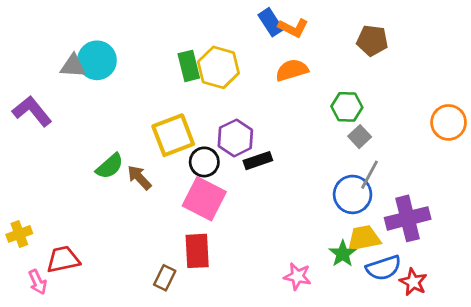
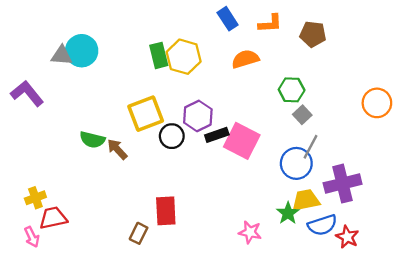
orange L-shape: (293, 28) -> (270, 23), moved, turned -30
green semicircle: (110, 166) -> (92, 140), turned 55
pink square: (204, 199) -> (242, 141), moved
yellow cross: (19, 234) -> (35, 198), moved

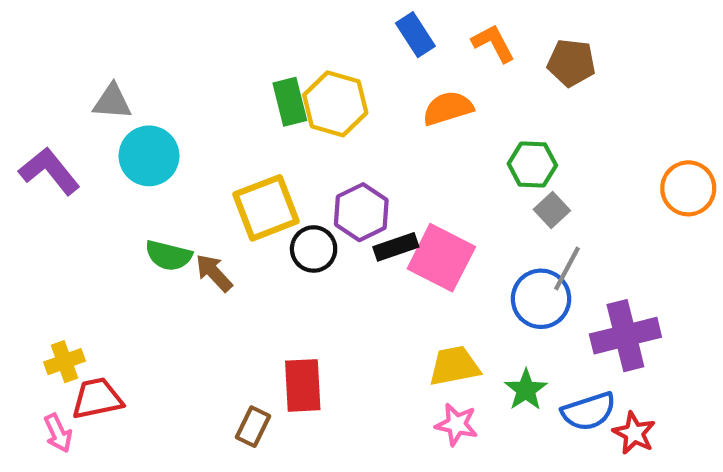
orange L-shape: (270, 23) -> (493, 43), turned -115
cyan circle: (82, 51) -> (149, 156), moved
yellow trapezoid: (306, 200) -> (454, 366), moved

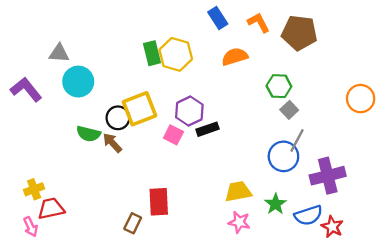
brown pentagon: (571, 63) -> (299, 33), size x1.4
black circle: (314, 249) -> (118, 118), moved
pink square: (441, 258) -> (173, 135), moved, size x0.6

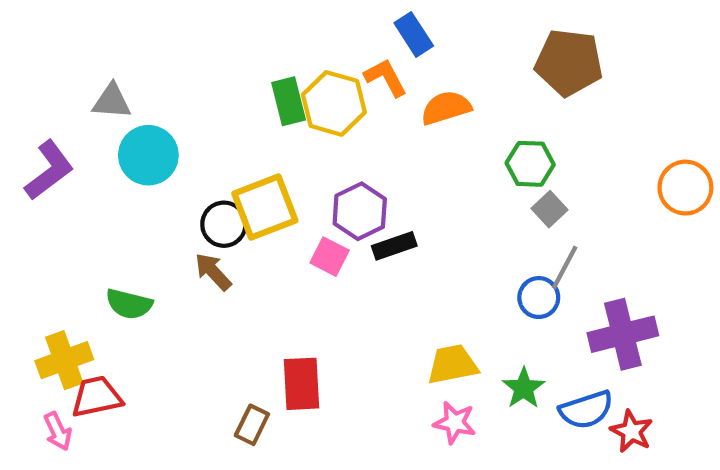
orange L-shape: (259, 23) -> (386, 78), moved
purple L-shape: (26, 89) -> (49, 170), turned 92
green semicircle: (88, 134) -> (129, 304), moved
blue circle: (283, 156) -> (539, 298), size x0.7
yellow cross: (34, 189) -> (64, 360), size x1.4

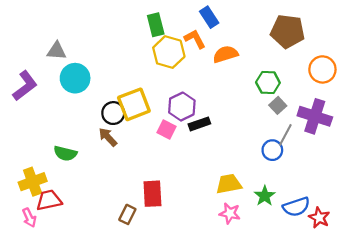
green rectangle: (289, 101) -> (156, 25), moved
orange circle: (685, 188) -> (322, 69), moved
purple cross: (623, 334) -> (315, 116), moved, turned 32

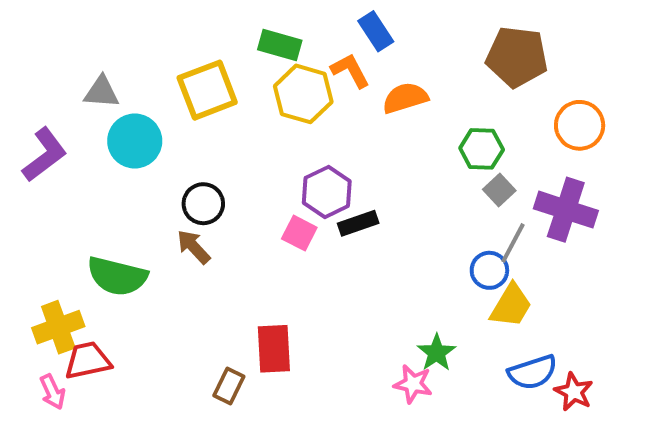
green rectangle: (156, 25) -> (280, 45), turned -60
yellow square: (134, 104) -> (207, 90), moved
green semicircle: (65, 153) -> (117, 276), size x1.4
yellow trapezoid: (229, 184) -> (511, 306), moved, turned 132
green star: (265, 196) -> (436, 353), moved

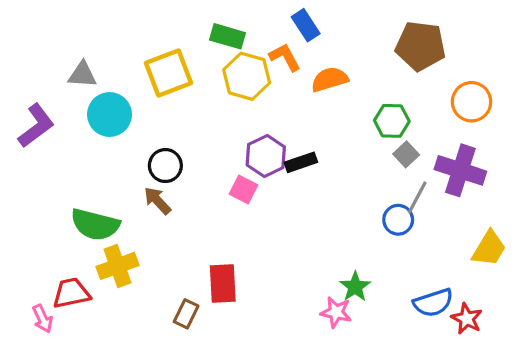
black rectangle: (358, 223) -> (301, 162), moved
yellow trapezoid: (511, 306) -> (489, 248), moved
yellow cross: (58, 327) -> (118, 266), moved

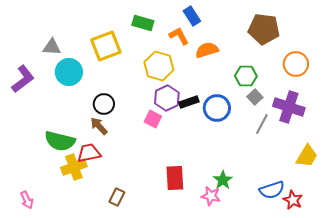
yellow hexagon: (247, 76) -> (159, 66), moved
blue circle: (398, 220) -> (217, 108), moved, size x1.4
red rectangle: (223, 284) -> (175, 178), moved
red trapezoid: (71, 293) -> (89, 153), moved

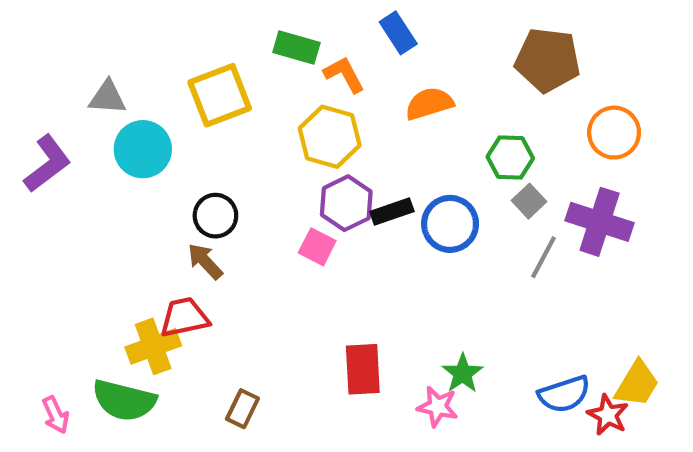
orange L-shape: (179, 36) -> (344, 74), moved
green semicircle: (60, 141) -> (124, 400), moved
yellow trapezoid: (307, 156) -> (637, 384), moved

